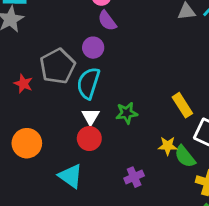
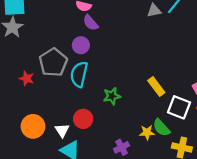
white triangle: (91, 116) -> (62, 130), moved
yellow star: (168, 146) -> (147, 132), moved

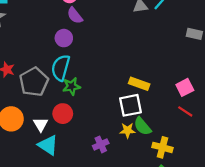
gray pentagon: (53, 62) -> (34, 82), moved
yellow rectangle: (156, 86) -> (139, 84), turned -36
green star: (112, 96) -> (72, 86), moved
white square: (179, 107) -> (131, 105), moved, turned -35

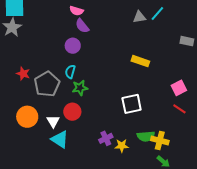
cyan semicircle: (61, 68) -> (70, 72), size x0.6
yellow rectangle: (139, 84) -> (140, 61), moved
green semicircle: (142, 126) -> (146, 136), moved, turned -54
yellow star: (127, 130) -> (122, 146), moved

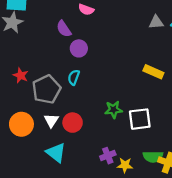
purple semicircle: (82, 26) -> (64, 29), moved
green star: (80, 88) -> (113, 110), moved
white triangle: (53, 121) -> (51, 120), moved

